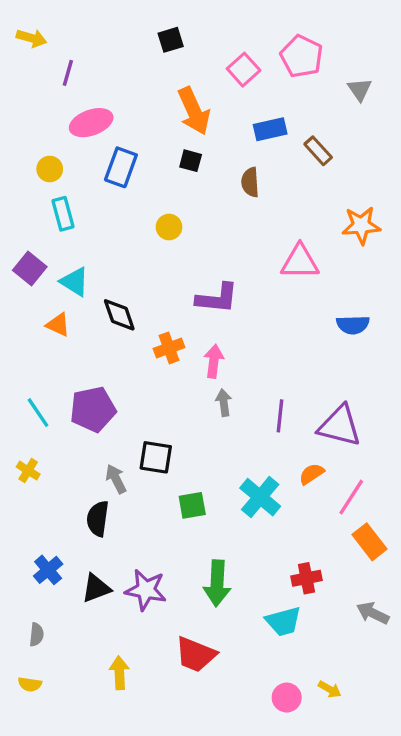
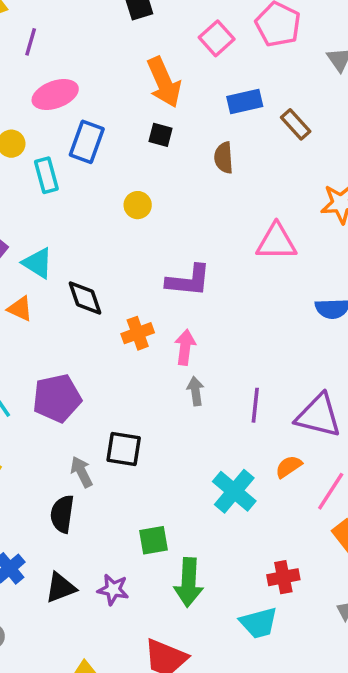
cyan rectangle: (63, 214) -> (46, 175), moved
green square: (192, 505) -> (153, 540), moved
purple star: (146, 590) -> (113, 589), size x0.7

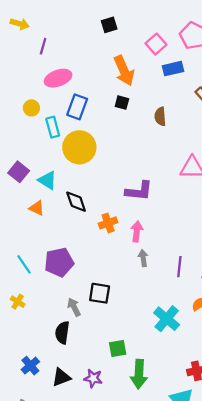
blue rectangle: (245, 102) -> (173, 69), moved
yellow circle: (138, 205) -> (79, 147), moved, size x2.0

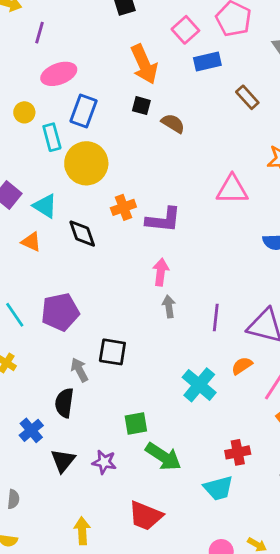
brown semicircle: (160, 116) -> (173, 123), moved, turned 126
orange cross: (108, 223) -> (123, 207), moved
blue cross: (30, 366) -> (31, 430), moved
green arrow: (139, 374) -> (163, 457), turned -60
black triangle: (61, 377) -> (63, 461), turned -30

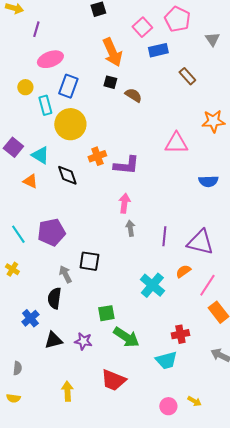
black triangle: (63, 461) -> (53, 340), turned 36

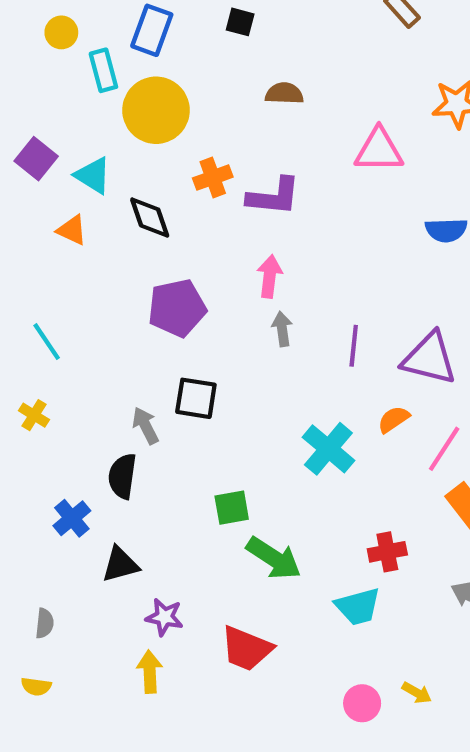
brown semicircle: (133, 95) -> (284, 93), moved, turned -30
purple pentagon: (51, 232) -> (177, 308), moved
purple star: (83, 341) -> (164, 617), moved

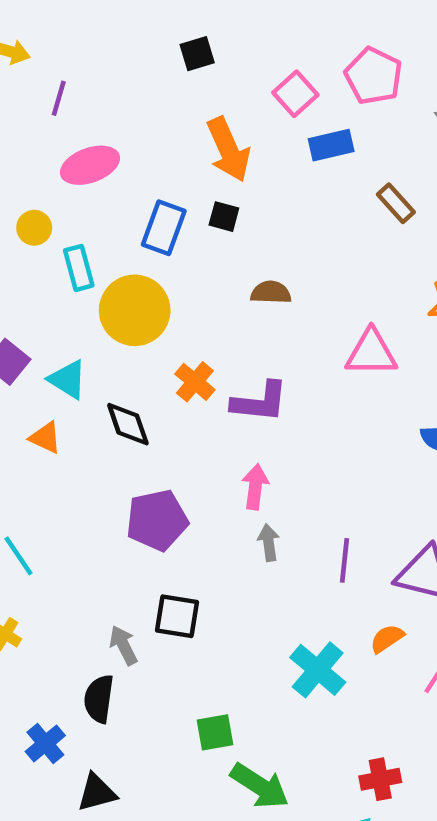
blue rectangle: (152, 30) -> (164, 228), moved
orange cross: (213, 178) -> (195, 382), turned -30

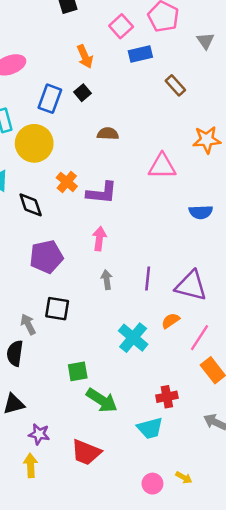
orange arrow: (228, 150) -> (85, 56), size x0.7
black square: (224, 217) -> (82, 93), turned 35
gray arrow: (269, 543) -> (107, 280), moved

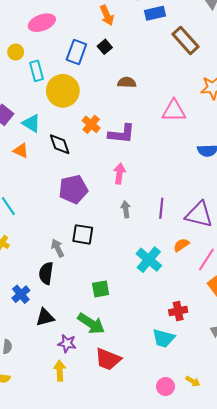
brown rectangle: (175, 85) -> (185, 40), size x1.5
green arrow: (102, 400) -> (91, 324), moved
cyan trapezoid: (150, 428) -> (163, 338), turned 30

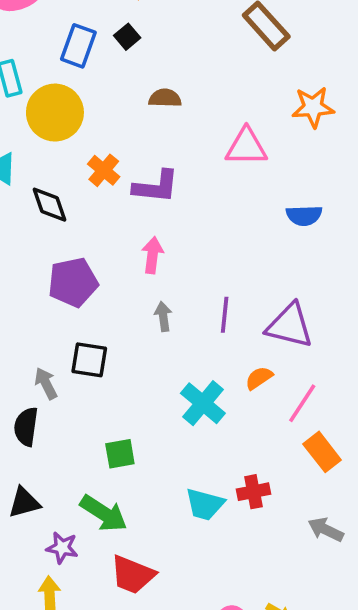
cyan trapezoid: (163, 338) -> (205, 504), moved

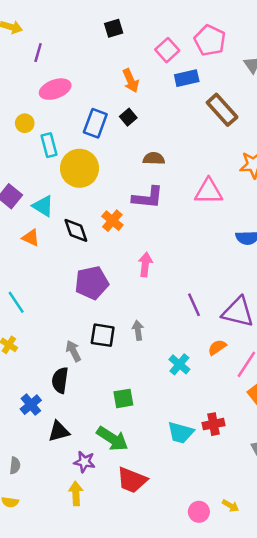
orange cross: (104, 170) -> (112, 221), moved
purple L-shape: (156, 187) -> (148, 197), moved
purple line: (225, 315) -> (194, 305), turned -30
gray arrow: (163, 317) -> (138, 330), moved
cyan cross: (203, 403) -> (179, 364), size x0.7

